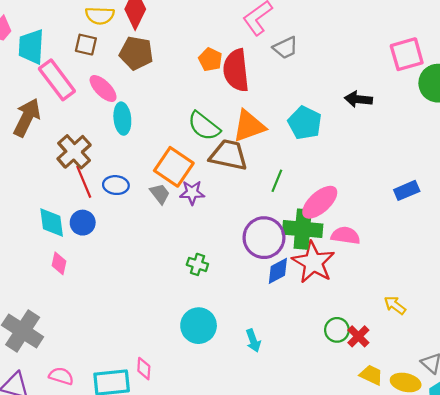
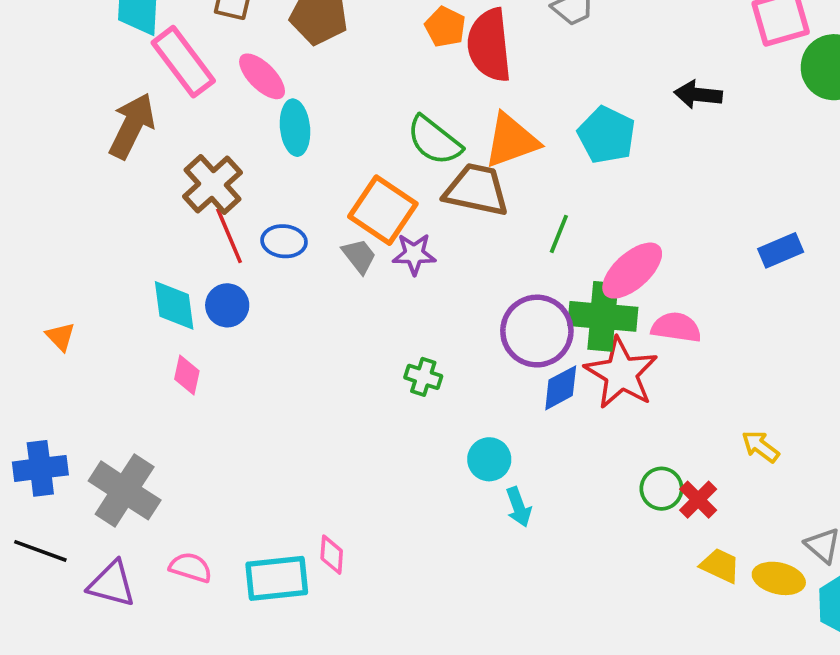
cyan circle: (199, 326) -> (489, 459), moved, size x0.7

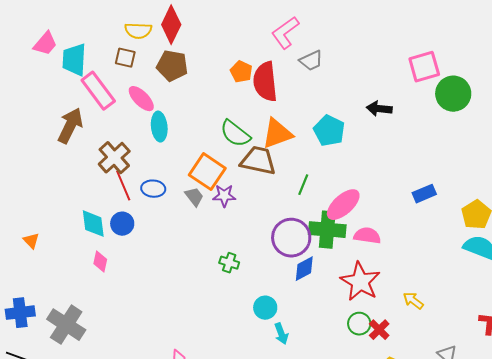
red star: (621, 373) -> (360, 282), moved

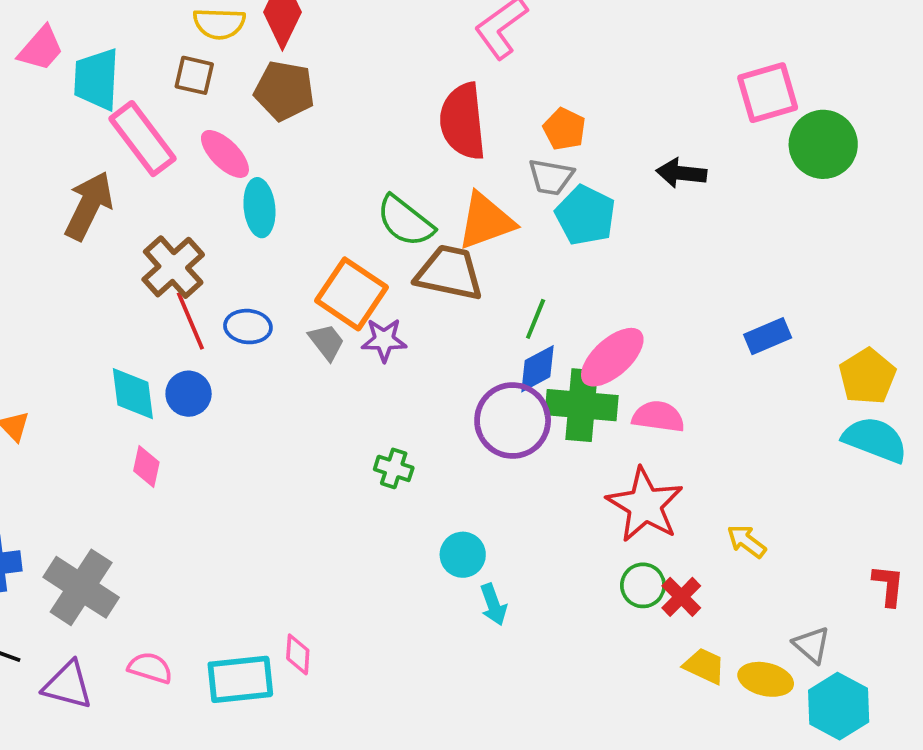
gray trapezoid: (311, 61) -> (551, 177), moved, turned 35
orange pentagon: (241, 72) -> (564, 129), moved
blue diamond: (304, 269) -> (537, 369), moved

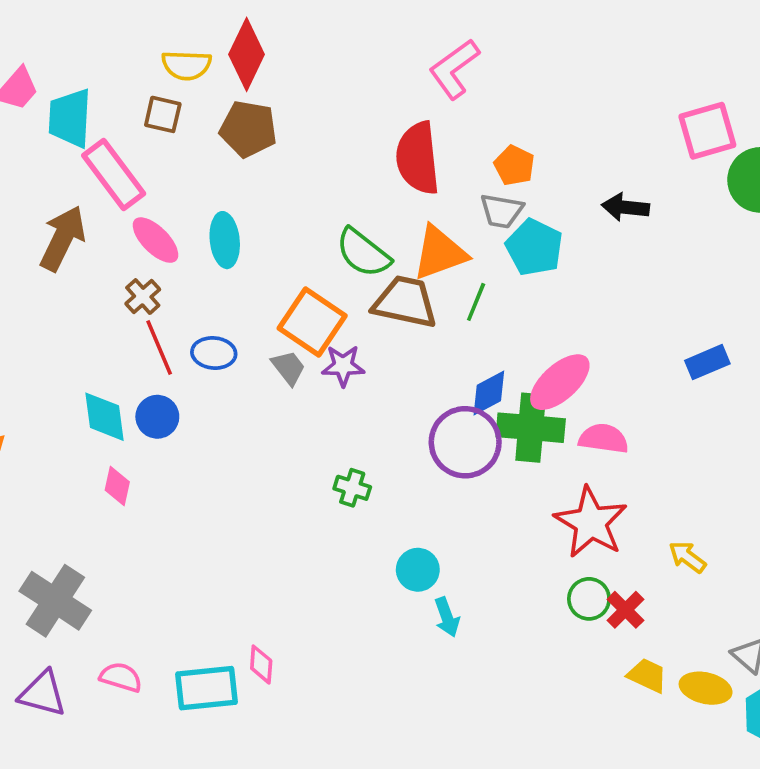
pink ellipse: (225, 154) -> (155, 240), moved
brown cross: (173, 267) -> (143, 297), size x0.6
green line: (536, 319) -> (476, 302), moved

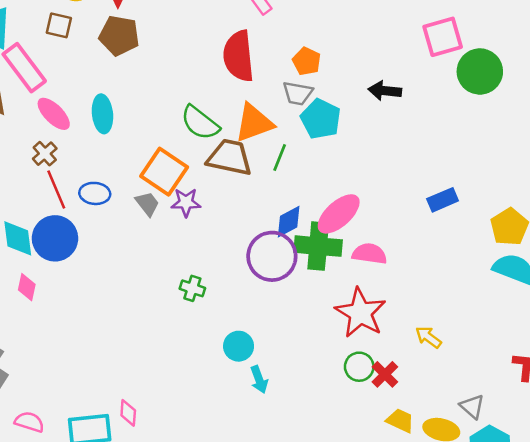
blue circle: (157, 417) -> (55, 238), size x1.5

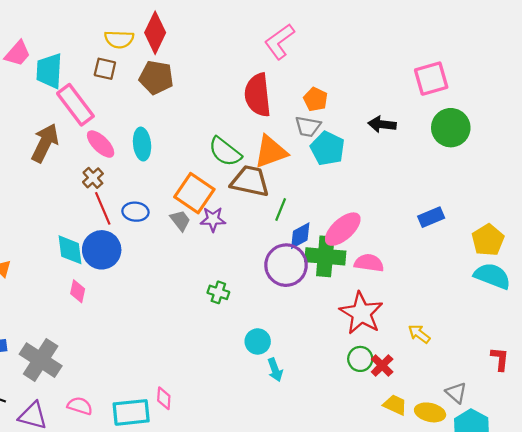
green circle: (480, 71) -> (451, 128), moved
green line: (280, 157) -> (281, 209), moved

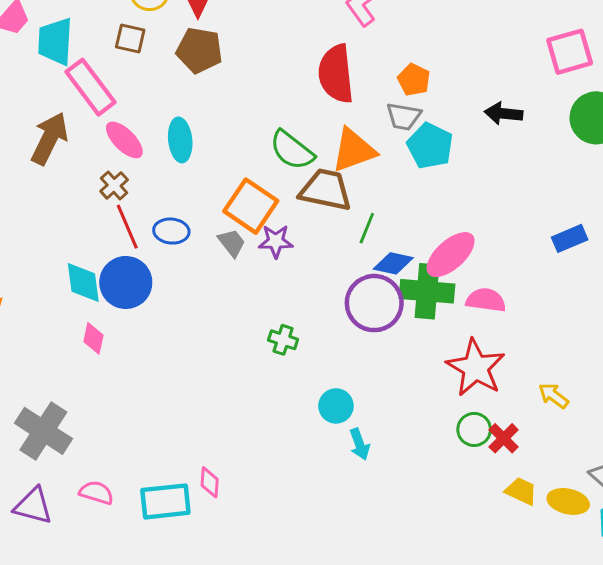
blue diamond: (300, 236) -> (393, 263), turned 40

